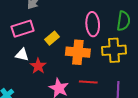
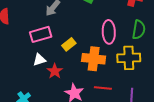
white triangle: (22, 55) -> (39, 60), turned -32

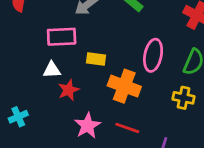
yellow rectangle: (69, 44) -> (96, 59), turned 32
yellow cross: (129, 58) -> (184, 98), moved, size x0.7

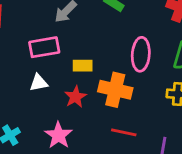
red star: (69, 90) -> (75, 97), moved
pink star: (87, 126) -> (58, 135), moved

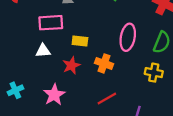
orange cross: (115, 90) -> (104, 63), size x0.7
red line: (124, 132) -> (107, 98), turned -48

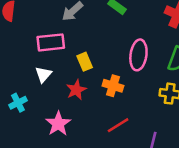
yellow rectangle: (80, 41) -> (85, 62), turned 63
white triangle: (43, 51) -> (43, 75), turned -42
cyan cross: (15, 90) -> (18, 103), moved

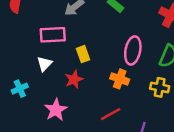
orange cross: (113, 86) -> (120, 79), moved

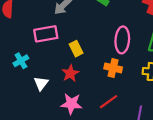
white triangle: (44, 64) -> (41, 83), moved
cyan cross: (20, 89) -> (21, 61), moved
pink star: (56, 110) -> (71, 104), moved, turned -30

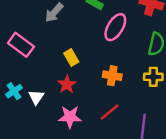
pink rectangle: (46, 34) -> (21, 45), moved, turned 50
pink ellipse: (122, 40) -> (115, 27), moved, turned 30
cyan cross: (21, 61) -> (14, 91), moved

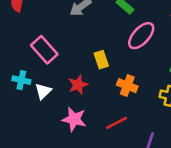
pink rectangle: (21, 45) -> (44, 50), moved
yellow rectangle: (71, 58) -> (101, 60), moved
cyan cross: (14, 91) -> (21, 80), turned 35

